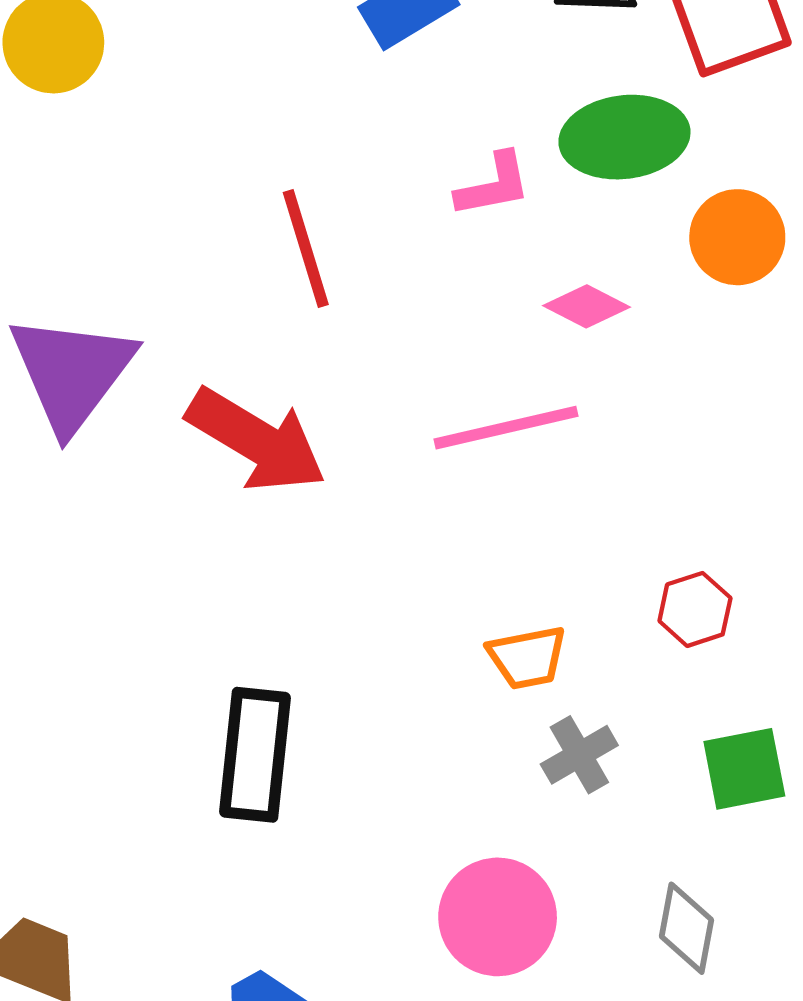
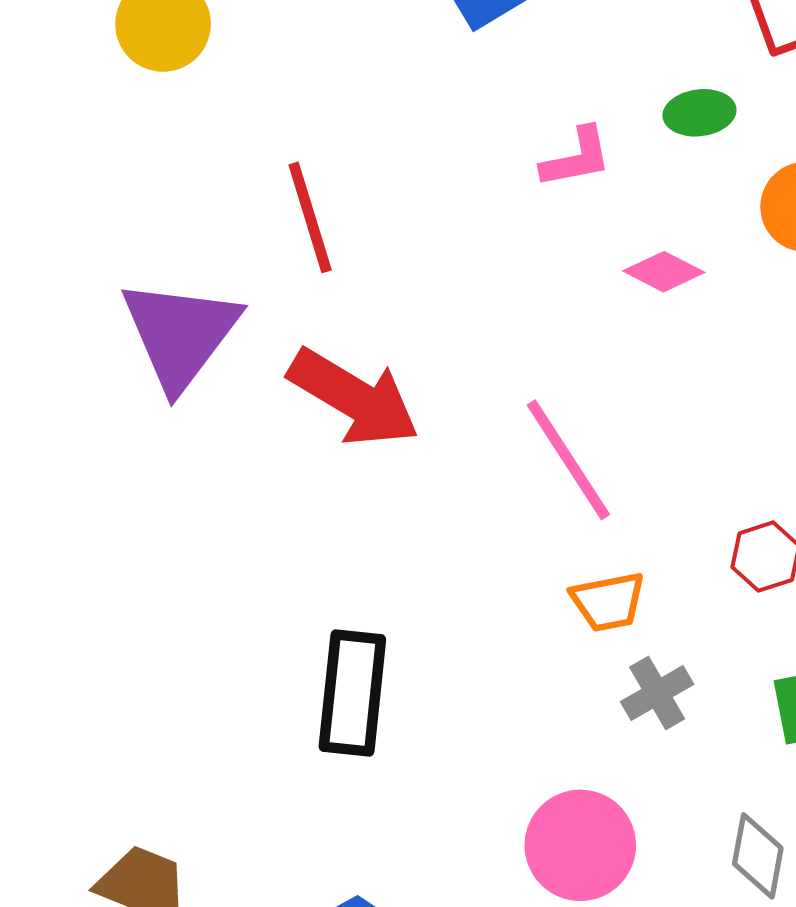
green ellipse: (624, 137) -> (700, 113), size x0.6
red line: (306, 248) -> (310, 217), moved
pink line: (506, 428) -> (568, 460), moved, turned 70

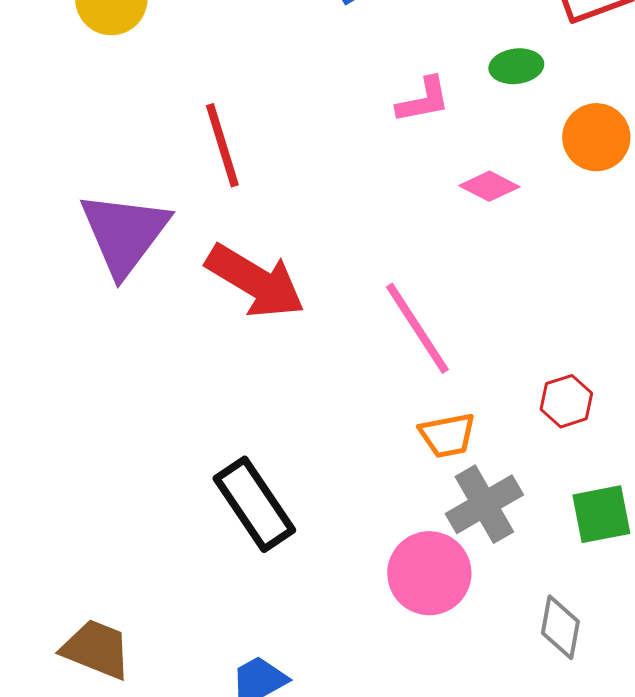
black rectangle: (352, 693) -> (254, 504), turned -40
gray cross: (657, 693) -> (484, 504), size x1.4
pink circle: (580, 845) -> (429, 573), moved

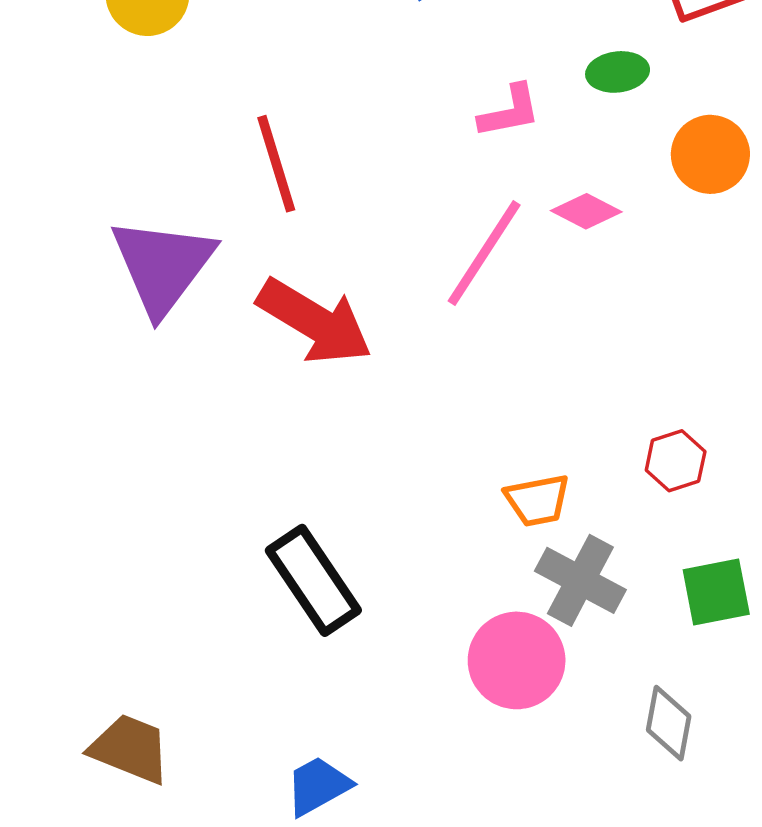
pink line: (417, 328) -> (484, 253), moved, turned 66
gray cross: (484, 504) -> (580, 580), turned -32

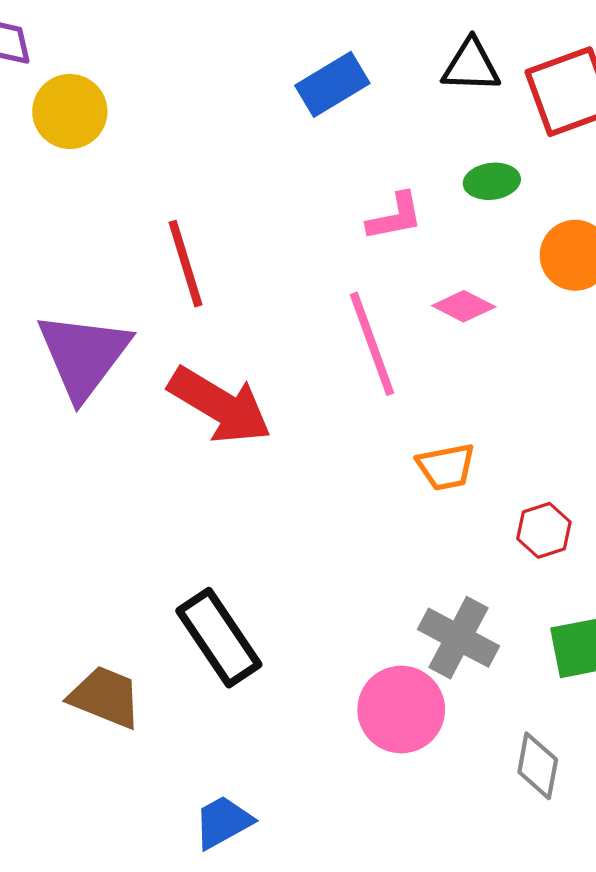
pink line: (484, 253) -> (372, 344), turned -53
orange trapezoid: (537, 500) -> (446, 467), moved
brown trapezoid: (130, 749) -> (105, 697), moved

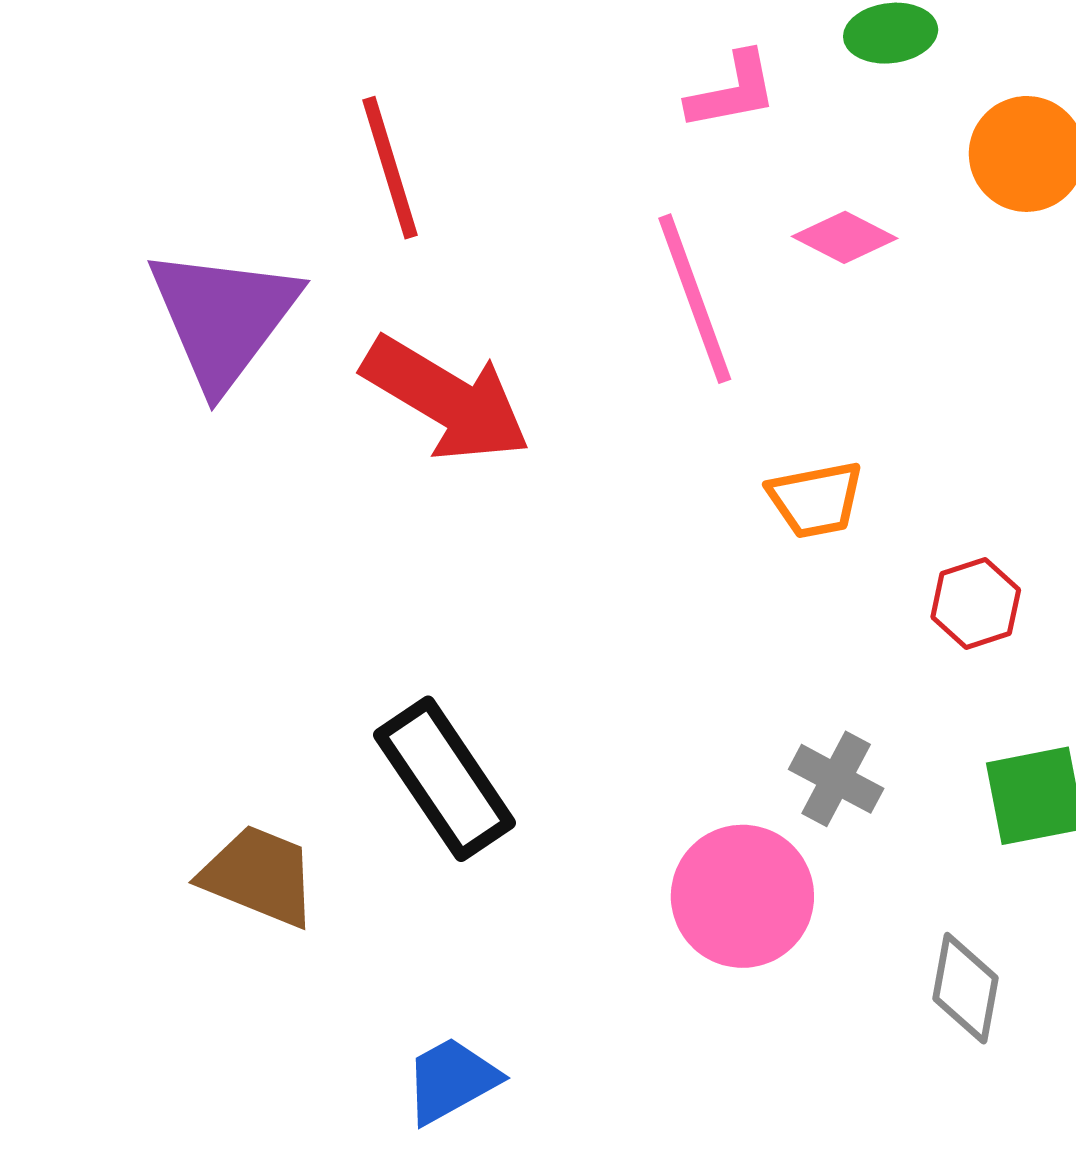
gray cross: (458, 638) -> (836, 779), size x0.7

